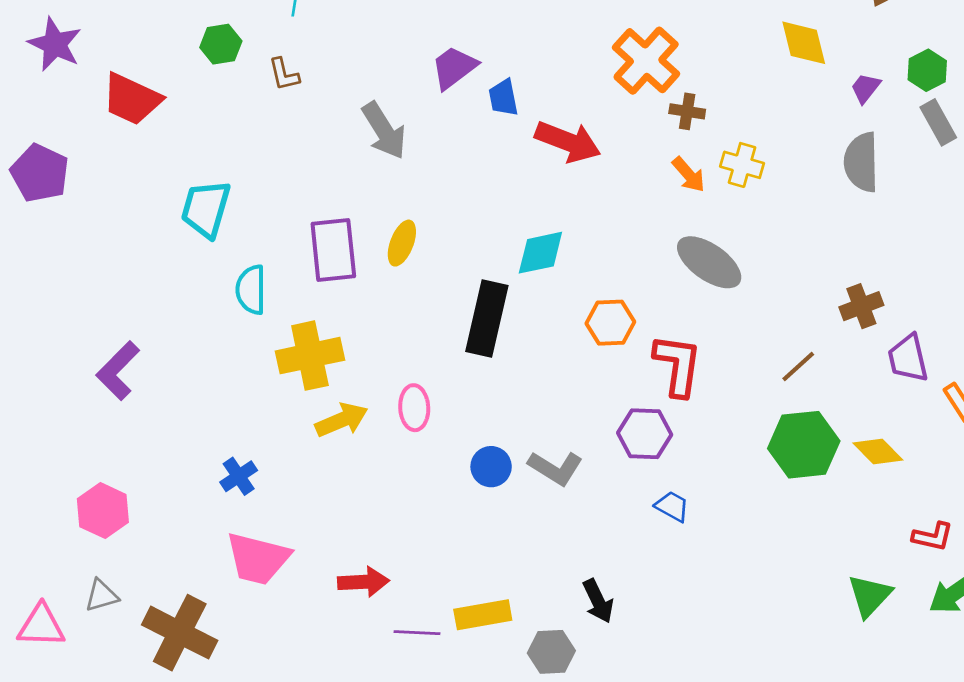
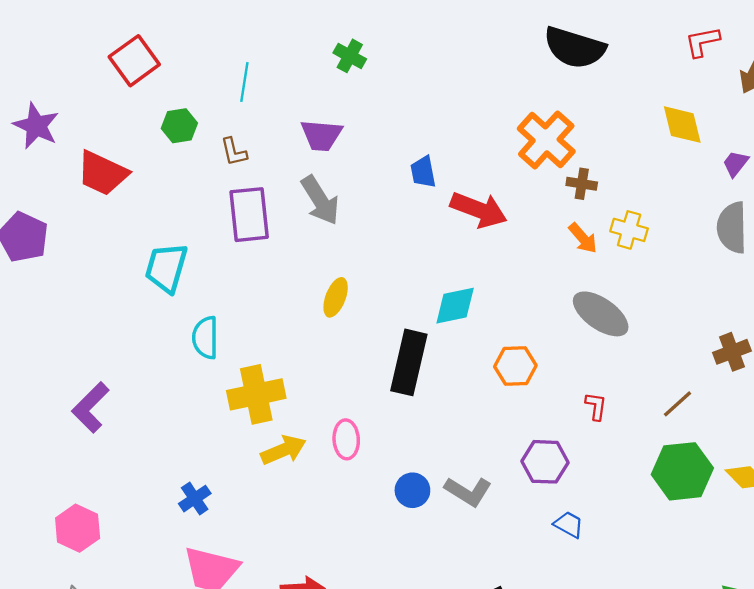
purple trapezoid: (454, 68) -> (321, 135), moved, turned -138
purple rectangle: (333, 250) -> (249, 215), moved
red L-shape: (678, 365) -> (596, 406), moved, size x0.5

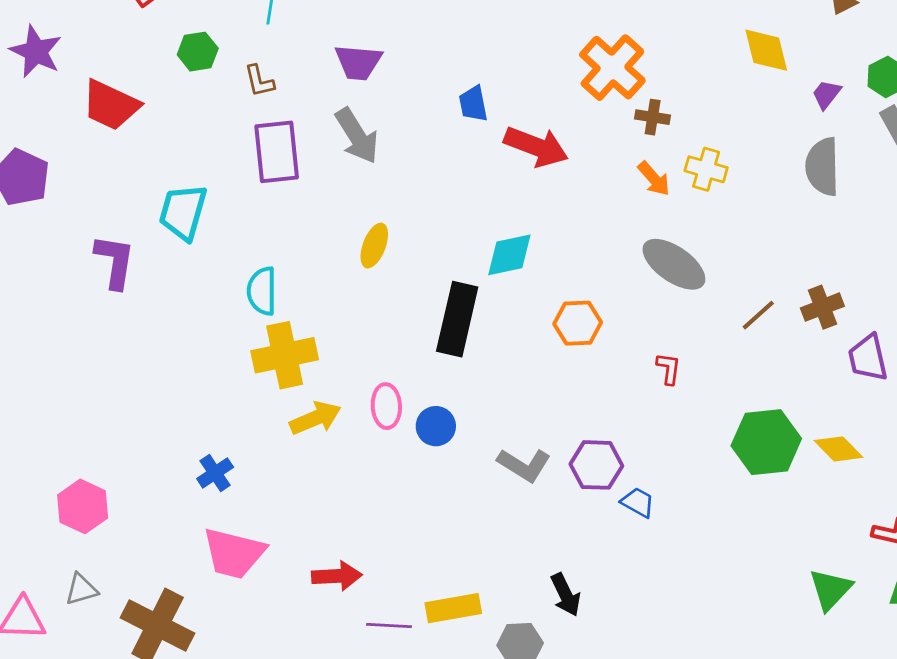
cyan semicircle: (205, 338) -> (262, 291), moved
brown line: (678, 404) -> (758, 315), moved
purple L-shape: (91, 407) -> (115, 262), moved, turned 144
purple hexagon: (545, 462) -> (596, 465), moved
blue circle: (412, 490) -> (436, 426), moved

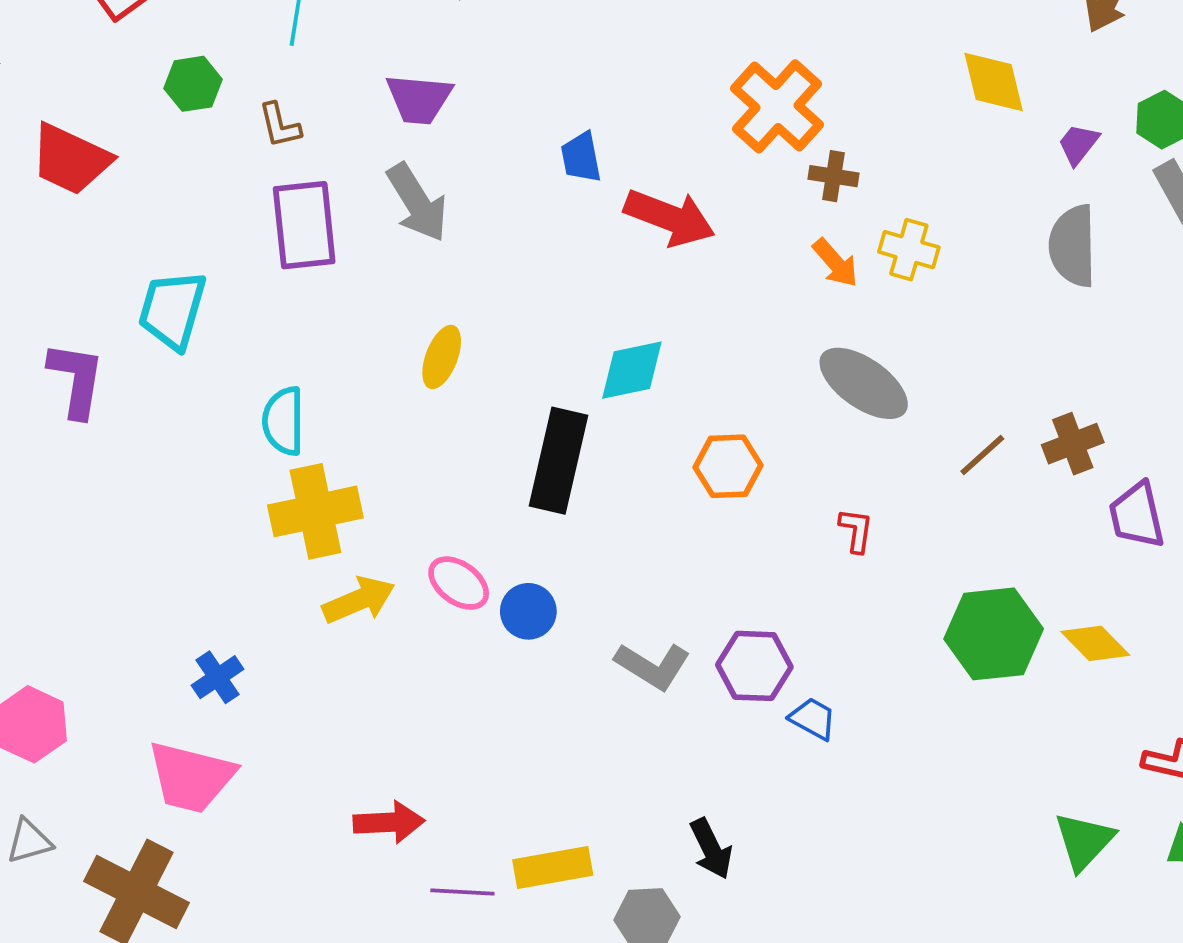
pink ellipse: (386, 406) -> (459, 583), turned -51
pink trapezoid: (234, 553) -> (191, 777), moved

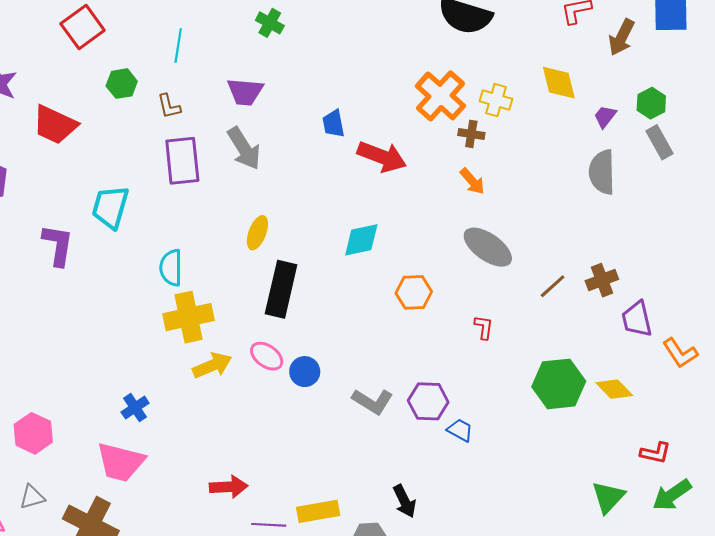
yellow cross: (909, 250) -> (496, 100), moved
black rectangle: (558, 461) -> (281, 289), moved

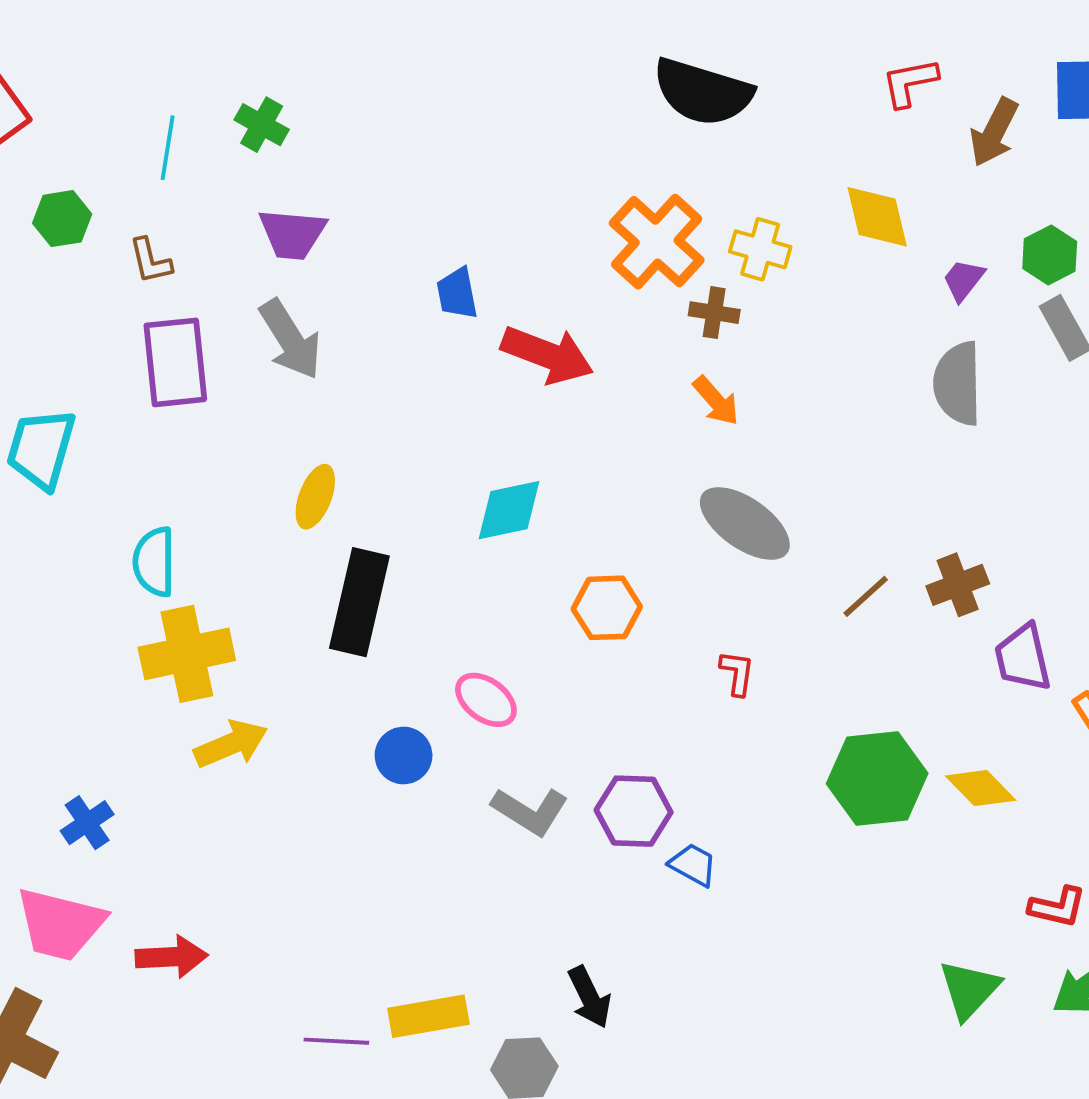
green cross: (270, 23) -> (262, 125), moved
pink ellipse: (267, 356) -> (486, 700), moved
red arrow: (229, 487) -> (171, 957), moved

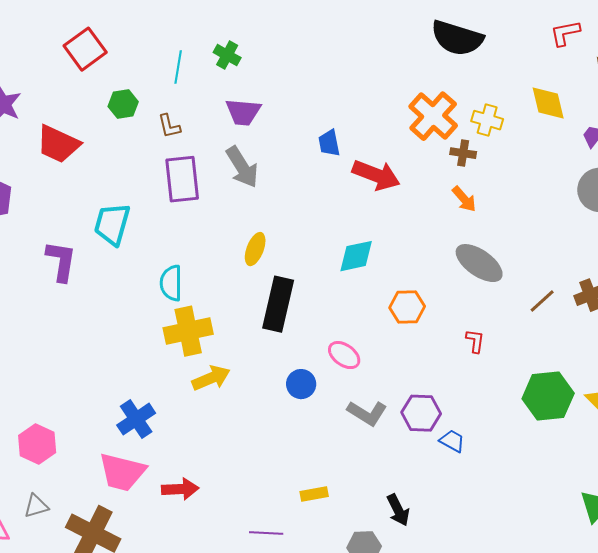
blue cross: (87, 823) -> (136, 419), size x1.4
yellow rectangle: (428, 1016) -> (314, 494), moved, size x0.7

